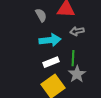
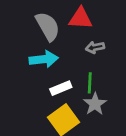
gray semicircle: (41, 15) -> (48, 26), size x1.6
cyan arrow: (50, 40) -> (44, 59), moved

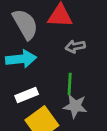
white rectangle: (61, 88) -> (27, 95), moved
gray star: (95, 104) -> (75, 106), turned -30

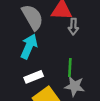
gray arrow: (75, 46) -> (73, 27), moved, turned -77
cyan arrow: (21, 59) -> (29, 46), turned -60

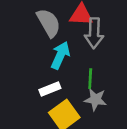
gray arrow: (73, 27) -> (94, 33), size x1.6
cyan arrow: (29, 46) -> (60, 55), moved

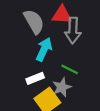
green line: (90, 79) -> (70, 69), turned -66
gray star: (95, 99) -> (62, 87), moved, turned -30

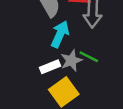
gray star: (62, 87) -> (71, 61), moved

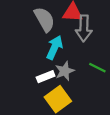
green line: (89, 57) -> (97, 68), moved

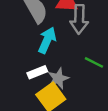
gray star: (65, 71) -> (58, 78), moved

